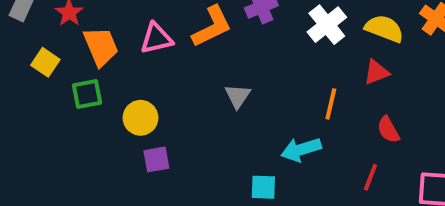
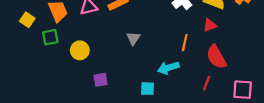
red semicircle: (388, 130) -> (216, 57), size x1.6
purple square: (156, 159) -> (101, 80), moved

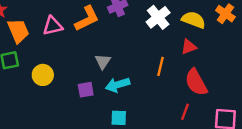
cyan arrow: (168, 68) -> (118, 85), moved
purple square: (101, 80) -> (86, 90), moved

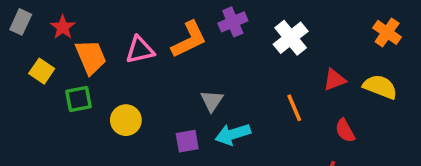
yellow semicircle: (194, 20) -> (380, 87), moved
orange line: (160, 66) -> (294, 108), turned -36
red semicircle: (196, 82) -> (345, 131), size x0.6

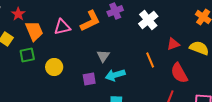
red semicircle: (345, 131) -> (179, 73), size x1.5

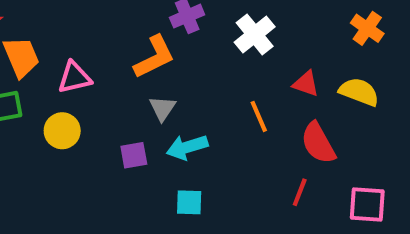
orange L-shape: (90, 21) -> (154, 57), moved
pink triangle: (62, 27) -> (74, 77), moved
red triangle: (173, 44) -> (306, 84), turned 40

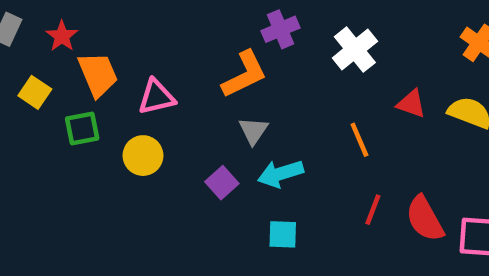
red semicircle: (318, 143) -> (425, 219), moved
purple square: (134, 155) -> (222, 183), turned -32
red line: (300, 192) -> (373, 210), moved

